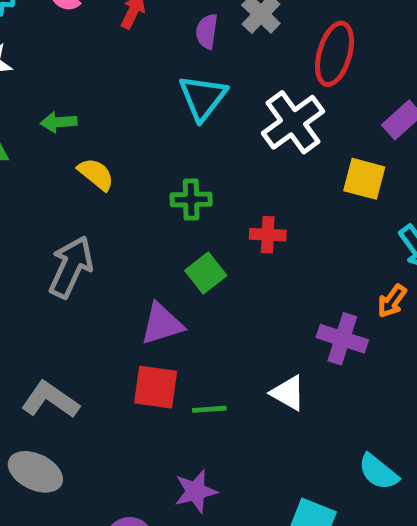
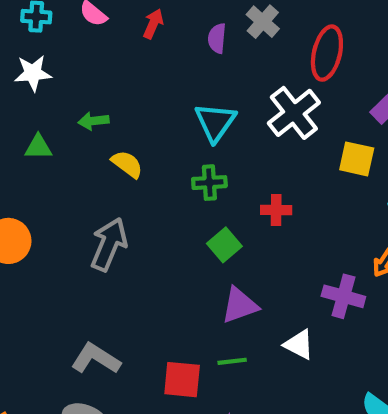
cyan triangle: (203, 97) -> (215, 122), moved
purple triangle: (162, 324) -> (240, 305), moved
red square: (156, 387) -> (182, 380), moved

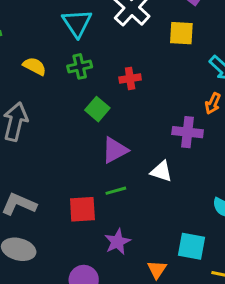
yellow semicircle: (127, 164) -> (35, 66), moved

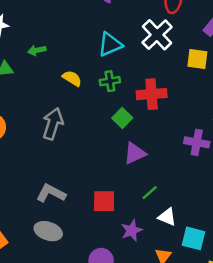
cyan triangle: (77, 23) -> (110, 44), turned 36
red cross: (130, 78) -> (152, 94), size x1.6
white triangle: (161, 171) -> (167, 217), moved
green line: (116, 191) -> (150, 193), moved, turned -30

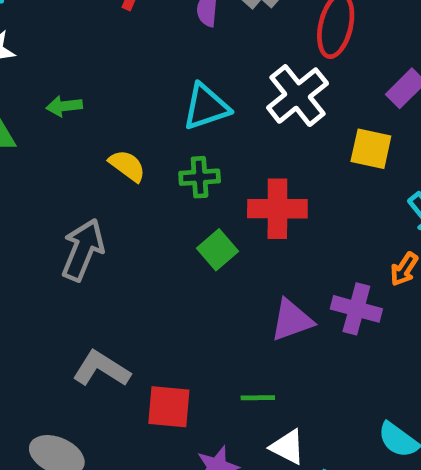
purple triangle: (135, 153) -> (292, 320), moved
gray L-shape: (51, 193) -> (101, 369), moved
green line: (150, 193) -> (258, 398), turned 36

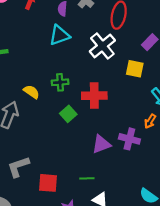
cyan triangle: (206, 107) -> (59, 35), moved
yellow semicircle: (127, 166) -> (32, 92), moved
gray L-shape: (101, 369) -> (18, 167), turned -50

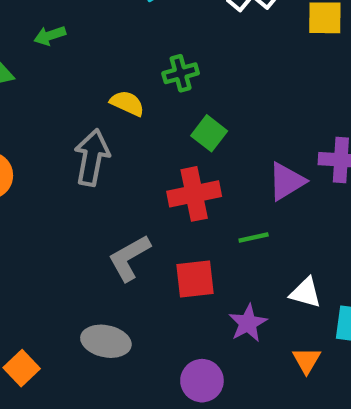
red cross: (94, 96) -> (194, 194), moved
green line: (87, 178) -> (254, 237), moved

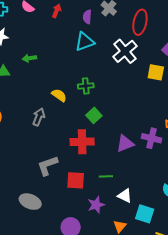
gray arrow: (92, 157) -> (39, 117), size x0.7
green line: (254, 237) -> (106, 176), moved

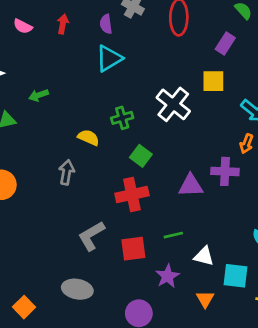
white cross: (125, 51) -> (173, 104), moved
purple triangle: (125, 144) -> (191, 186), turned 30

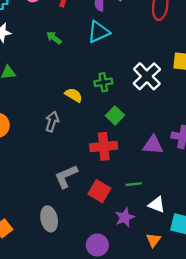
green arrow: (39, 95) -> (54, 38), moved, turned 49
red square: (133, 249) -> (99, 191), turned 30
gray ellipse: (77, 289) -> (49, 219), turned 60

